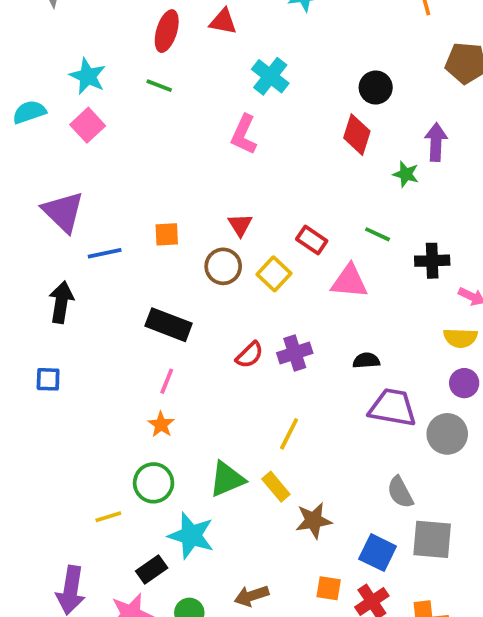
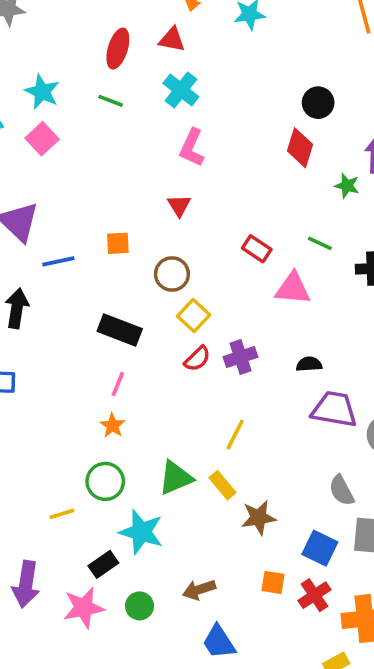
cyan cross: (270, 76) -> (181, 90), moved
red triangle: (240, 225) -> (179, 205), moved
yellow square: (274, 274) -> (194, 315), moved

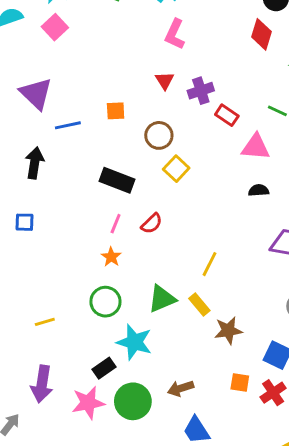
purple cross: (241, 357) -> (201, 91), moved
red semicircle: (197, 359) -> (152, 224), moved
black semicircle: (309, 364) -> (259, 190), moved
yellow line: (62, 514) -> (45, 322), moved
green circle: (140, 606) -> (133, 401), size x1.6

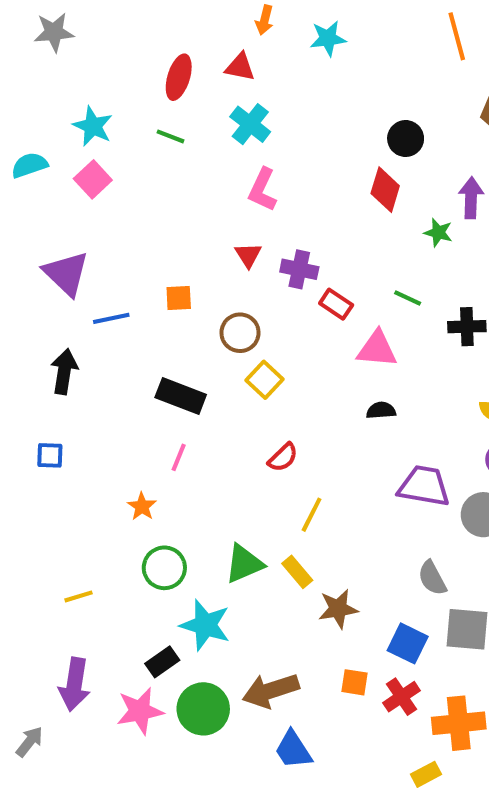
purple cross: (201, 91) -> (299, 269), turned 30
red semicircle: (152, 224) -> (283, 457), moved
orange star: (111, 257) -> (142, 507), moved
brown arrow: (181, 388) -> (271, 690), size x1.5

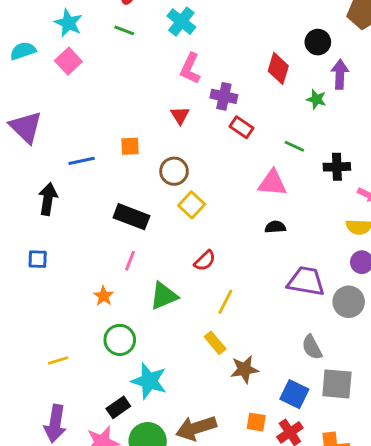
black circle: (406, 139) -> (318, 42), moved
purple cross: (299, 269) -> (224, 96), moved
purple triangle: (66, 273) -> (26, 127), moved
red rectangle: (336, 304) -> (242, 127), moved
green triangle: (244, 564) -> (164, 296), moved

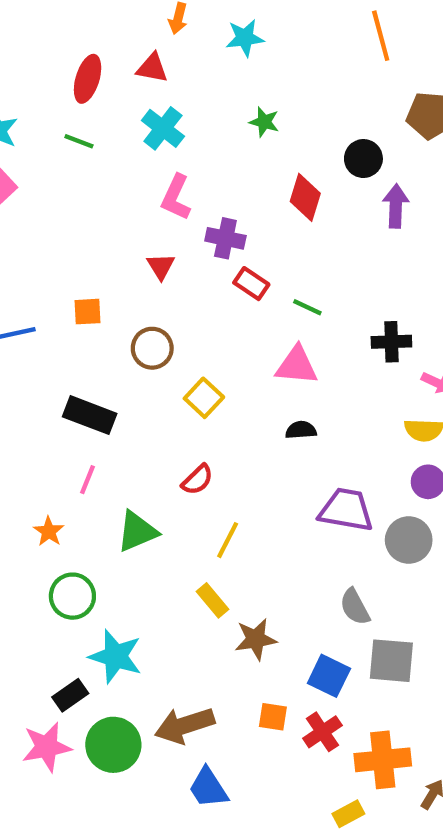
green star: (316, 99) -> (264, 122), moved
green line: (294, 146) -> (307, 307), moved
yellow square: (192, 205) -> (204, 398), moved

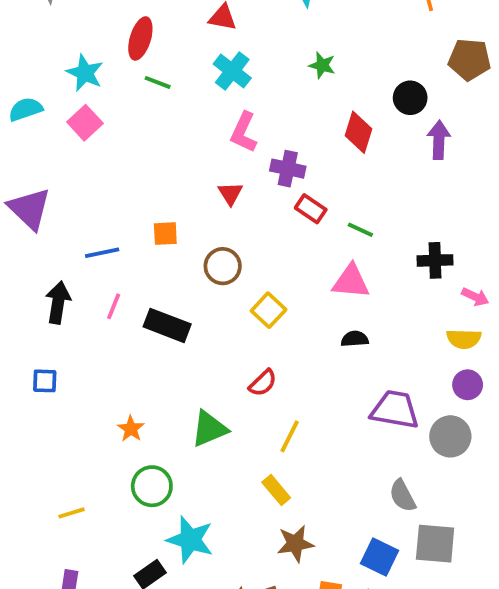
red ellipse: (88, 79) -> (140, 38), moved
pink line: (88, 480) -> (114, 306), moved
brown star: (256, 639) -> (295, 544), moved

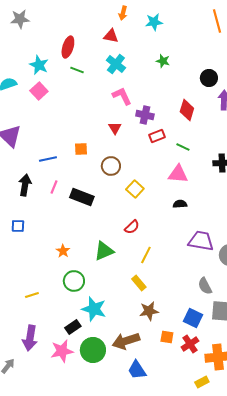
pink L-shape: (244, 132) -> (122, 96), turned 130
red diamond: (358, 132) -> (187, 110), moved
red rectangle: (311, 209) -> (157, 136), turned -56

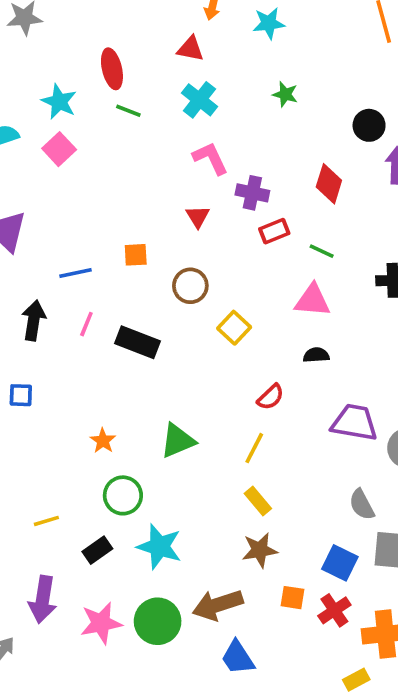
red ellipse: (68, 47) -> (112, 69), turned -30
red semicircle: (132, 227) -> (271, 397), moved
yellow rectangle: (139, 283) -> (258, 501), moved
black rectangle: (73, 327) -> (97, 550), moved

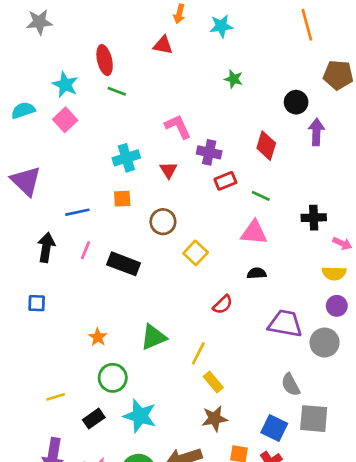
cyan cross: (199, 100) -> (126, 158), moved, turned 35
yellow line: (254, 448) -> (198, 353), moved

